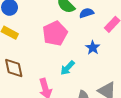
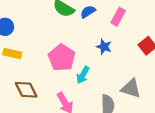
pink pentagon: (55, 33) -> (62, 58), moved

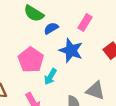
blue semicircle: (88, 12) -> (51, 28), moved
blue star: (104, 47) -> (71, 50), size x1.6

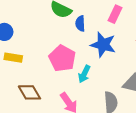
blue semicircle: (51, 28) -> (80, 24), turned -56

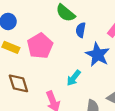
pink pentagon: (62, 58) -> (40, 46), moved

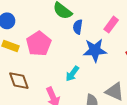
blue star: (98, 55) -> (95, 50), turned -30

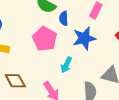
pink pentagon: (39, 44) -> (45, 39), moved

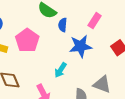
pink pentagon: (45, 39) -> (27, 40), moved

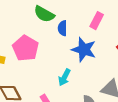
blue star: (81, 46) -> (84, 50), turned 30

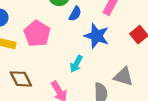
blue semicircle: (62, 28) -> (75, 14), turned -152

